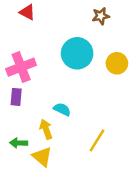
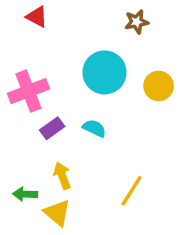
purple rectangle: (16, 97) -> (52, 128), moved, turned 49
cyan semicircle: (62, 109) -> (94, 128), moved

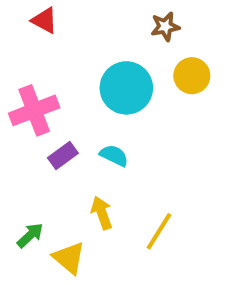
yellow circle: (159, 86) -> (192, 76), moved
yellow arrow: (62, 176) -> (102, 213), moved
green arrow: (25, 194) -> (30, 235), turned 135

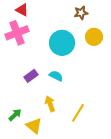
pink cross: (34, 110) -> (17, 33), moved

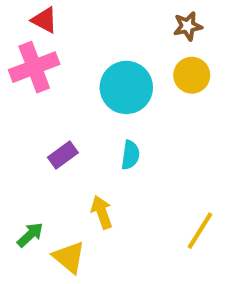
brown star: (81, 13) -> (188, 26), moved
cyan semicircle: (56, 76) -> (130, 155), moved, turned 72
yellow line: (78, 113) -> (200, 231), moved

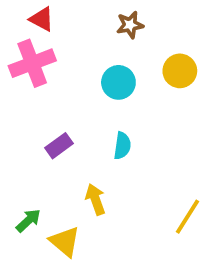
brown star: (188, 26) -> (130, 25), moved
cyan circle: (126, 87) -> (118, 82), size x0.7

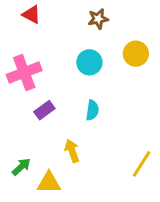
pink cross: (32, 63) -> (24, 73), moved
yellow triangle: (65, 242) -> (49, 183), turned -40

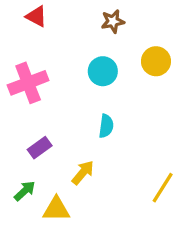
purple rectangle: (44, 110) -> (40, 148), moved
yellow arrow: (72, 151) -> (83, 173), turned 60

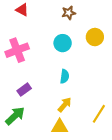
yellow arrow: (83, 173) -> (65, 105), moved
green arrow: (25, 191) -> (15, 116), size x1.5
yellow triangle: (56, 209) -> (60, 127), moved

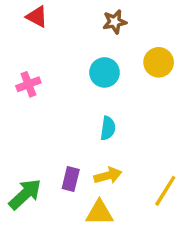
pink cross: (17, 50) -> (28, 84), size x0.6
purple rectangle: (24, 90) -> (71, 179), moved, turned -40
yellow arrow: (65, 105) -> (108, 176), turned 35

